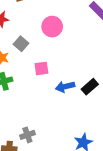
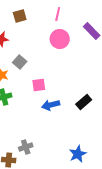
pink circle: (52, 27) -> (60, 39), moved
blue arrow: (65, 87) -> (51, 105), moved

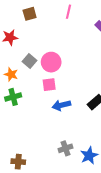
pink circle: (60, 39) -> (51, 62), moved
gray cross: (26, 147) -> (65, 148), moved

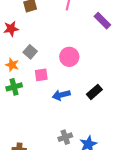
pink circle: (51, 62) -> (69, 57), moved
pink square: (49, 85) -> (41, 75), moved

